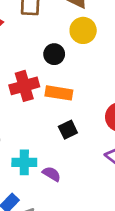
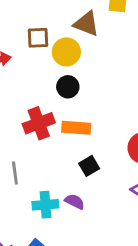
yellow circle: (83, 30) -> (66, 52), moved
purple semicircle: (52, 174) -> (75, 202), moved

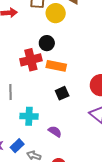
black circle: (68, 87) -> (47, 43), moved
purple semicircle: (75, 202) -> (55, 131), moved

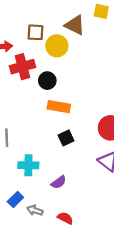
red cross: (31, 60) -> (22, 67), moved
purple semicircle: (55, 131) -> (59, 182), turned 112

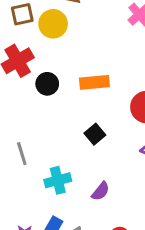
black circle: (47, 81) -> (47, 84), moved
orange rectangle: (59, 107) -> (94, 82), moved

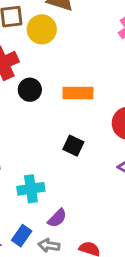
black square: (95, 134) -> (73, 146), turned -30
purple semicircle: (101, 191) -> (57, 218), moved

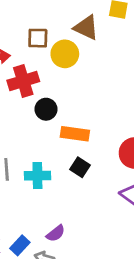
orange rectangle: (78, 93) -> (75, 134), moved
cyan cross: (31, 189) -> (37, 176), moved

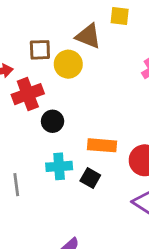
orange rectangle: (75, 134) -> (102, 145), moved
cyan cross: (37, 176) -> (59, 166), moved

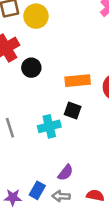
cyan cross: (59, 166) -> (49, 126), moved

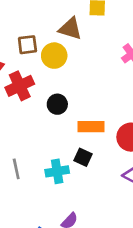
black circle: (31, 68) -> (57, 104), moved

